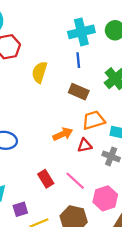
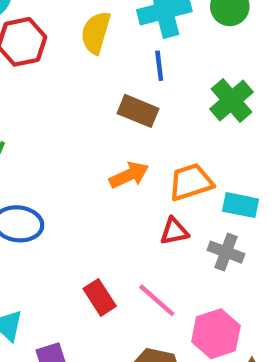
yellow semicircle: (39, 72) -> (96, 33), moved
brown rectangle: (79, 92) -> (138, 111), moved
orange arrow: (63, 134) -> (129, 175), moved

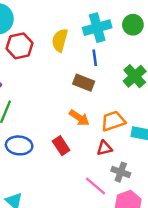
orange arrow: (129, 175) -> (79, 118), turned 60
gray cross: (226, 252) -> (121, 172), moved
red rectangle: (100, 297) -> (61, 146), moved

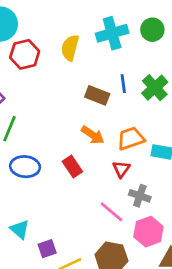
blue line: (95, 58) -> (123, 84), moved
red triangle: (104, 148) -> (121, 169), turned -42

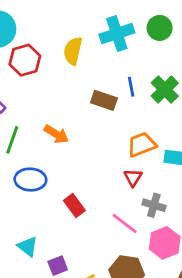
orange arrow: (93, 135) -> (56, 134), moved
red rectangle: (72, 167) -> (74, 206), moved

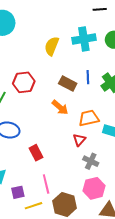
red hexagon: (25, 60) -> (24, 82), moved
orange arrow: (56, 134) -> (60, 107), moved
pink line: (125, 224) -> (46, 184), moved, turned 30

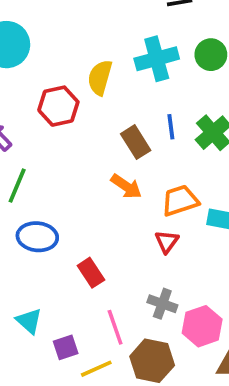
red hexagon: (24, 82) -> (58, 106), moved
brown rectangle: (68, 84) -> (136, 142), turned 36
gray cross: (91, 161) -> (162, 304), moved

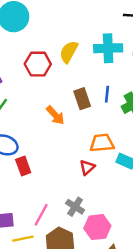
orange arrow: (126, 186) -> (55, 115), moved
red rectangle: (91, 273) -> (23, 166), moved
pink line: (115, 327) -> (41, 215), turned 35

